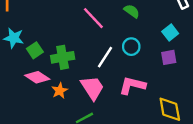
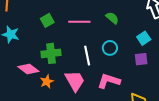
pink line: (93, 18) -> (79, 22), turned -50
green square: (35, 50) -> (47, 20), moved
white line: (105, 57) -> (87, 56), turned -48

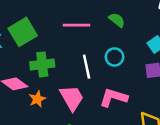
green square: (47, 20) -> (23, 32), moved, size x1.6

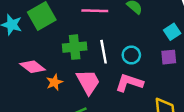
cyan circle: (114, 57) -> (131, 55), moved
green cross: (42, 64) -> (75, 47), moved

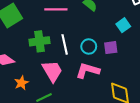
purple square: (169, 57) -> (111, 48), moved
orange star: (54, 82) -> (21, 83), moved

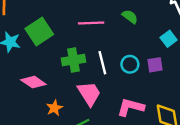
pink L-shape: (88, 71) -> (131, 107), moved

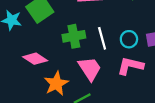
pink L-shape: (131, 107) -> (130, 66), moved
orange star: (54, 108) -> (56, 84), size x1.5

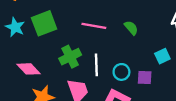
green cross: (74, 36) -> (70, 57), turned -30

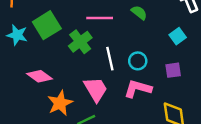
green cross: (70, 57) -> (80, 42), moved
purple square: (145, 77) -> (173, 70), moved

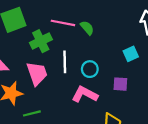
green semicircle: (139, 13) -> (87, 28), moved
pink trapezoid: (96, 89) -> (37, 73), moved

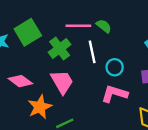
white line: (65, 62) -> (92, 52), moved

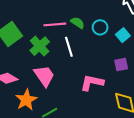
cyan circle: (115, 67) -> (100, 27), moved

